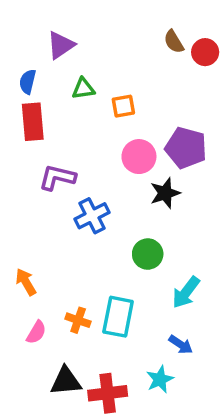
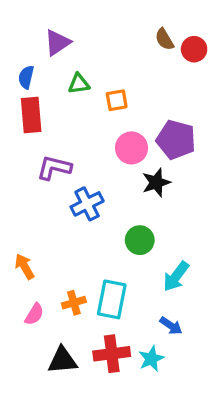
orange cross: (78, 320) -> (74, 303), turned -35
red cross: (108, 393) -> (112, 354), moved

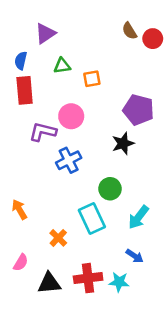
pink circle: (132, 148) -> (71, 116), moved
cyan rectangle: (112, 299) -> (92, 219), moved, turned -36
orange cross: (74, 303) -> (58, 238), turned -30
pink semicircle: (34, 314) -> (21, 263), moved
cyan star: (151, 359) -> (119, 282), turned 30

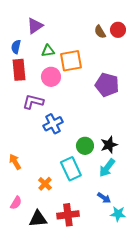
brown semicircle: (129, 31) -> (100, 32), moved
orange square: (92, 79) -> (71, 61), size x1.6
pink circle: (71, 116) -> (51, 77), moved
black star: (123, 143) -> (109, 145), moved
cyan star: (119, 282) -> (118, 214), moved

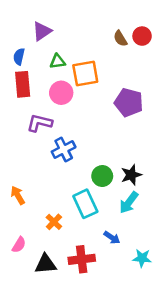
blue arrow: (104, 198) -> (112, 238), moved

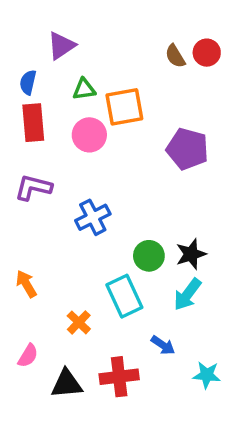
purple L-shape: (39, 123) -> (33, 187), moved

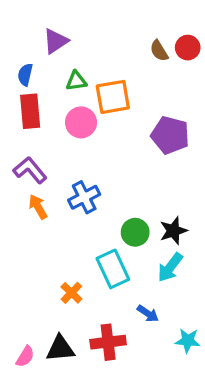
purple L-shape: (33, 187) -> (30, 170), turned 36
orange arrow: (26, 284) -> (38, 207), moved
pink semicircle: (28, 356) -> (25, 356), moved

